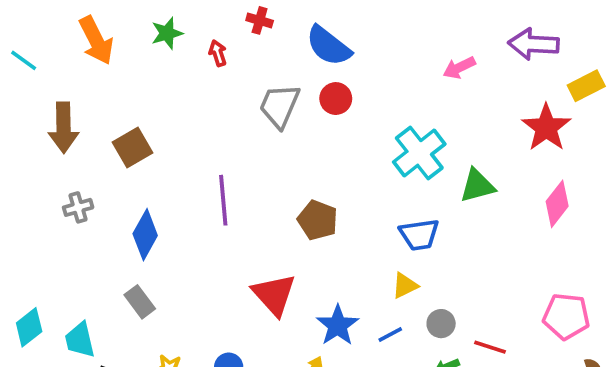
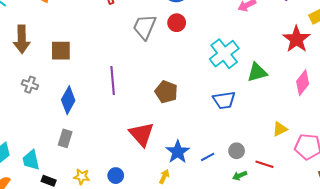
brown square: (132, 148) -> (61, 51), turned 30
gray cross: (78, 207) -> (30, 85), turned 35
yellow triangle: (405, 285) -> (280, 129), moved
gray rectangle: (140, 302) -> (65, 138), turned 54

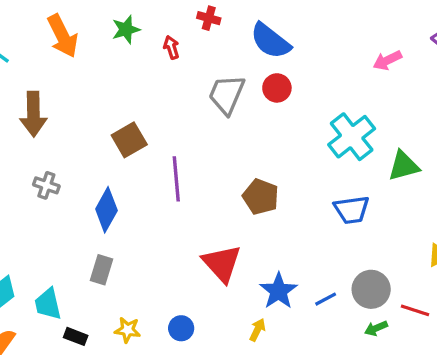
brown square: (61, 51) -> (129, 140), moved, turned -30
gray circle: (237, 151) -> (371, 289), size x1.5

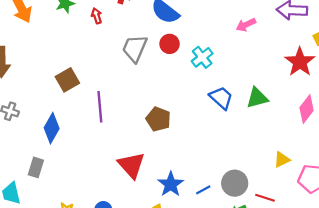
cyan cross: (352, 137) -> (202, 57), moved, size x0.7
blue trapezoid: (352, 210) -> (221, 98), moved, turned -130
gray rectangle: (102, 270) -> (36, 167), moved

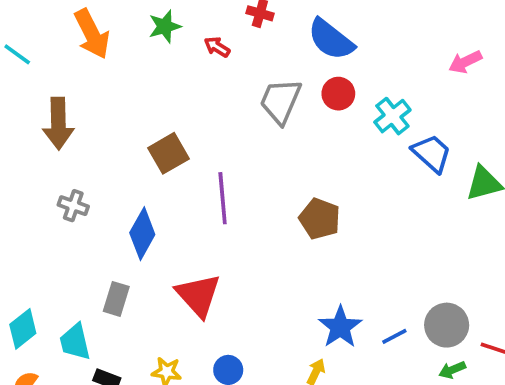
red arrow: (97, 16) -> (217, 47), turned -40
blue trapezoid: (221, 98) -> (432, 153), moved
red triangle: (131, 165) -> (198, 295), moved

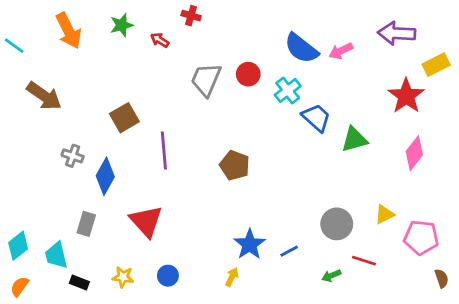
blue semicircle: (331, 39) -> (301, 48), moved
brown arrow: (58, 123) -> (44, 96), turned -54
gray cross: (73, 206) -> (73, 156), moved
gray circle: (447, 325) -> (337, 224), moved

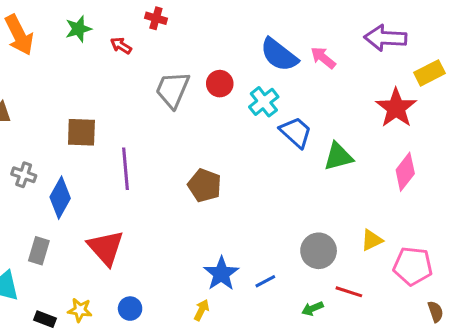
pink arrow: (341, 51) -> (323, 58), turned 65
brown square: (124, 118) -> (81, 132), turned 32
black rectangle: (79, 282) -> (45, 319), moved

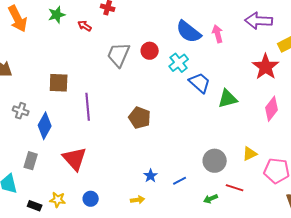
pink arrow: (323, 58) -> (218, 34), turned 36
blue star: (221, 274) -> (151, 176), size x0.6
yellow arrow: (202, 310) -> (138, 200), turned 56

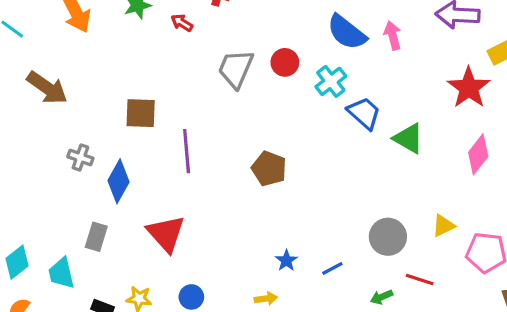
green triangle: (228, 99) -> (408, 138), turned 45

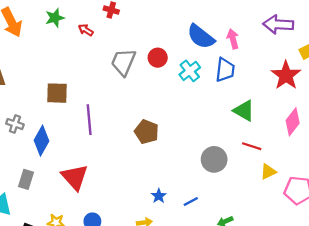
blue trapezoid: (364, 113) -> (225, 70), moved, turned 55
gray circle: (388, 237) -> (214, 159), moved
red line: (420, 280) -> (252, 146), moved

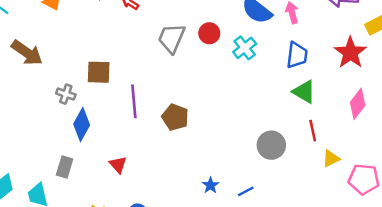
blue trapezoid: (225, 70) -> (297, 55), moved
gray cross: (15, 124) -> (66, 94), moved
brown pentagon: (147, 132) -> (175, 117), moved
red line: (252, 146) -> (313, 131), turned 60
red triangle: (75, 177) -> (118, 165), size x0.6

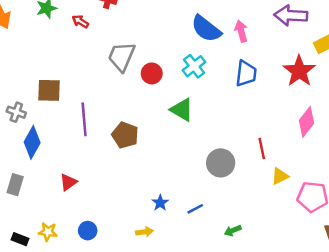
red circle: (209, 33) -> (152, 73), moved
green triangle: (304, 92) -> (182, 110), moved
red triangle: (118, 165) -> (68, 182), turned 36

